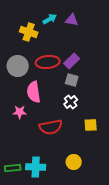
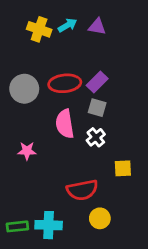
yellow cross: (29, 32) -> (39, 29), moved
pink semicircle: (34, 92) -> (65, 124), moved
red semicircle: (51, 127) -> (82, 190), moved

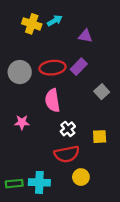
purple triangle: (97, 27) -> (85, 36), moved
gray square: (97, 108) -> (102, 92), moved, turned 32
white cross: (96, 137) -> (68, 129), moved

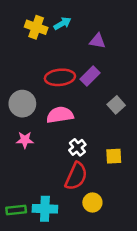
gray circle: (20, 72) -> (22, 104), moved
pink semicircle: (52, 100) -> (60, 115), turned 90
red semicircle: (67, 154) -> (76, 176), turned -55

